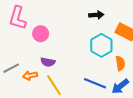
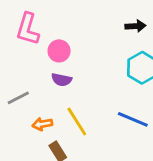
purple semicircle: (48, 62) -> (62, 80), moved
orange arrow: (30, 76) -> (42, 124), moved

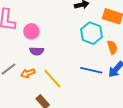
orange arrow: (42, 124) -> (28, 73), moved

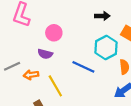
pink circle: (31, 31) -> (54, 33), moved
blue line: (91, 70) -> (83, 67), moved

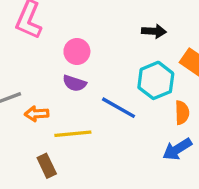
purple semicircle: (45, 54) -> (74, 83), moved
yellow line: (55, 86) -> (73, 134), turned -70

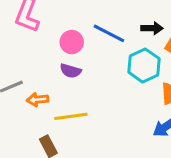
black arrow: (154, 31) -> (152, 28), moved
blue line: (118, 108) -> (109, 33), moved

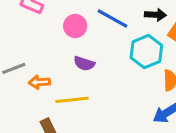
purple semicircle: (71, 71) -> (84, 64), moved

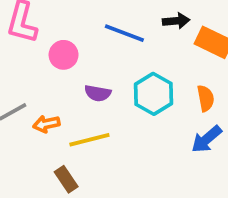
pink circle: (75, 26) -> (64, 55), moved
cyan hexagon: (146, 52) -> (153, 94), moved

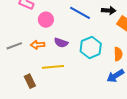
orange arrow: (46, 124) -> (38, 45), moved
brown rectangle: (66, 179) -> (30, 81), moved

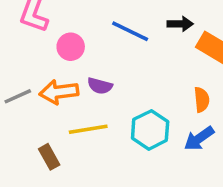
orange arrow: (38, 45) -> (59, 92), size x1.5
cyan hexagon: (91, 48) -> (150, 130), moved

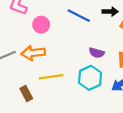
purple semicircle: (100, 86) -> (97, 53), moved

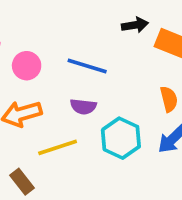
blue line: (79, 16) -> (87, 66), moved
purple semicircle: (97, 53) -> (83, 107), moved

